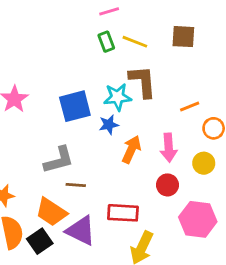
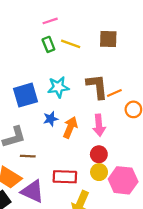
brown L-shape: (143, 81) -> (97, 86), moved
blue star: (109, 125) -> (51, 119), moved
yellow circle: (204, 163) -> (99, 172), moved

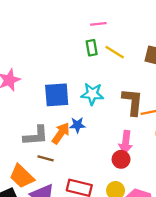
orange arrow: (70, 127) -> (61, 133), moved
red circle: (99, 154) -> (121, 159), moved

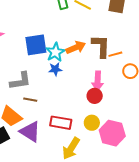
cyan star: (92, 94) -> (55, 52), moved, turned -30
orange arrow: (61, 133) -> (76, 48), moved, turned 36

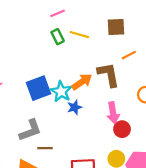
orange line: (115, 54) -> (129, 55), moved
blue star: (55, 69) -> (75, 107), moved
red circle: (95, 96) -> (122, 129), moved

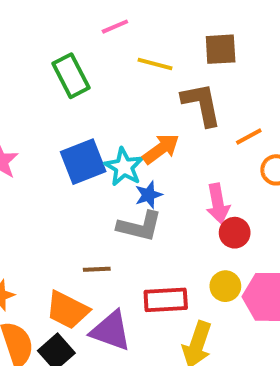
green rectangle: (58, 37) -> (71, 76), moved, size x1.5
orange line: (129, 55) -> (249, 136), moved
brown L-shape: (109, 75) -> (202, 104), moved
gray L-shape: (30, 130) -> (140, 226), moved, turned 35

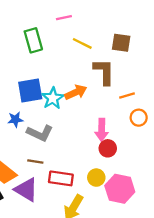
blue star: (148, 195) -> (15, 120), moved
gray L-shape: (140, 226) -> (40, 133), moved
brown line: (97, 269) -> (35, 161), moved

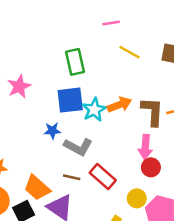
green rectangle: (33, 40) -> (75, 62), moved
brown L-shape: (104, 72) -> (152, 112), moved
red rectangle: (61, 178) -> (103, 176), moved, turned 30

